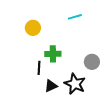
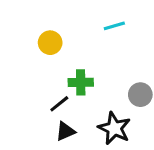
black line: (39, 68) -> (59, 104), turned 48
black triangle: (51, 86) -> (65, 131), moved

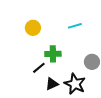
cyan line: (114, 26) -> (75, 26), moved
black triangle: (65, 131) -> (52, 84), moved

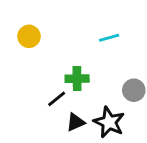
yellow circle: (33, 28) -> (29, 36), moved

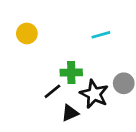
black star: (109, 122) -> (94, 94), moved

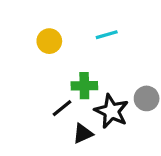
yellow circle: (27, 33) -> (49, 41), moved
cyan line: (101, 35) -> (107, 35), moved

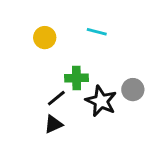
cyan line: (107, 35) -> (97, 32), turned 30
black triangle: (83, 134) -> (53, 124), moved

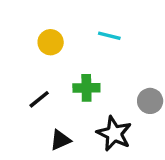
black line: (56, 98) -> (39, 99), moved
black star: (101, 101) -> (114, 134), moved

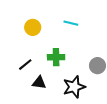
black star: (114, 134) -> (74, 87), turned 30
black triangle: (60, 140) -> (39, 83), moved, turned 32

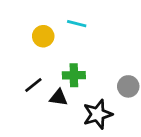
cyan line: (71, 23) -> (77, 24), moved
black triangle: (39, 83) -> (59, 98), moved

